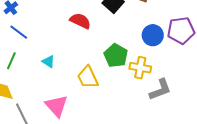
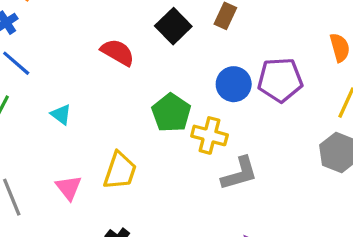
yellow trapezoid: (88, 77) -> (120, 171), moved, turned -140
pink triangle: (56, 106) -> (69, 188), size x0.7

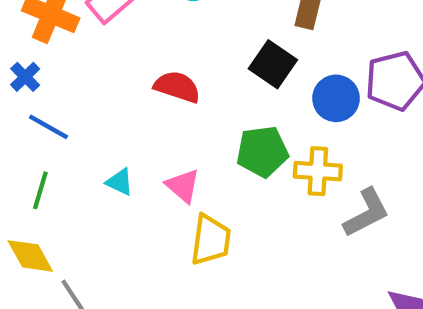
black square: (173, 26) -> (273, 64), moved
green pentagon: (171, 113) -> (262, 152), turned -30
pink triangle: (69, 188) -> (183, 186), moved

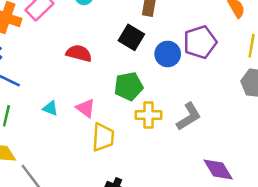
yellow cross: (318, 171) -> (148, 115), moved

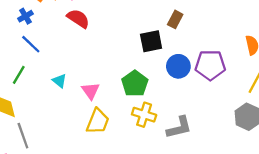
black square: (131, 37) -> (151, 41), turned 30
red semicircle: (79, 53) -> (78, 18), moved
green pentagon: (129, 86) -> (135, 84), turned 30

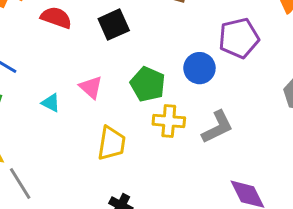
black square: (151, 41) -> (114, 25), moved
blue circle: (178, 66) -> (199, 68), moved
pink triangle: (91, 91) -> (91, 87), moved

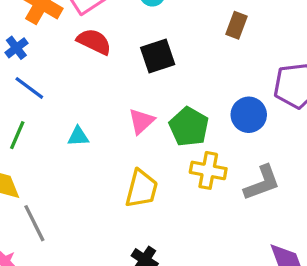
pink triangle: (91, 87) -> (141, 121), moved, turned 30
cyan triangle: (51, 103) -> (78, 136), turned -36

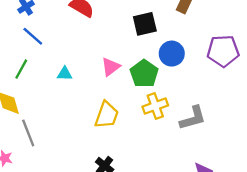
black square: (158, 56) -> (145, 24), moved
blue circle: (249, 115) -> (172, 54), moved
yellow cross: (208, 170) -> (155, 106), turned -35

